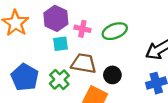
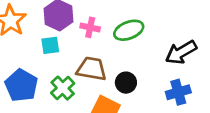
cyan square: (60, 44) -> (50, 45), moved

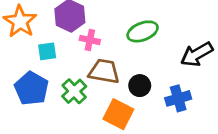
pink cross: (90, 27) -> (90, 40), moved
cyan square: (50, 45) -> (47, 51), moved
blue cross: (178, 92) -> (178, 98), moved

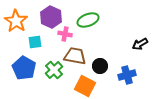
green ellipse: (143, 31) -> (88, 20), moved
black arrow: (197, 54) -> (140, 44), size x0.7

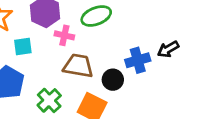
green cross: (54, 70) -> (49, 100), moved
blue cross: (127, 75) -> (138, 60), moved

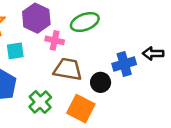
black arrow: (168, 49) -> (153, 53), turned 30

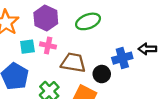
pink cross: (55, 40) -> (48, 45), moved

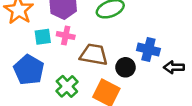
black arrow: (147, 49) -> (174, 67), moved
blue cross: (122, 58) -> (148, 50), turned 30

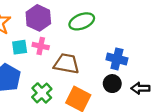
black circle: (126, 67) -> (112, 84), moved
black arrow: (174, 67) -> (140, 88), moved

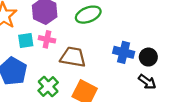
black circle: (112, 84) -> (148, 57), moved
black arrow: (140, 88) -> (147, 82), turned -144

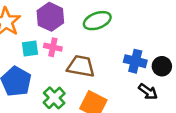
black arrow: (147, 82) -> (148, 92), moved

